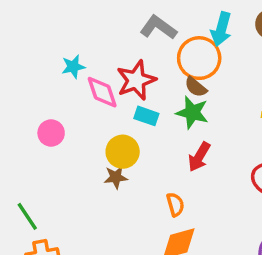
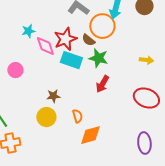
brown semicircle: (196, 87) -> (88, 40), moved
cyan rectangle: (146, 116) -> (71, 60), size x1.5
yellow circle: (123, 152) -> (46, 117), moved
orange semicircle: (175, 204) -> (77, 116), moved

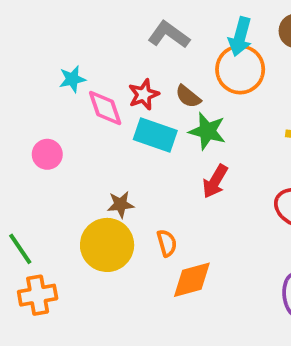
orange circle: (102, 26) -> (240, 69), moved
red star: (65, 39) -> (144, 95), size x0.7
yellow circle: (46, 117) -> (107, 245), size x1.4

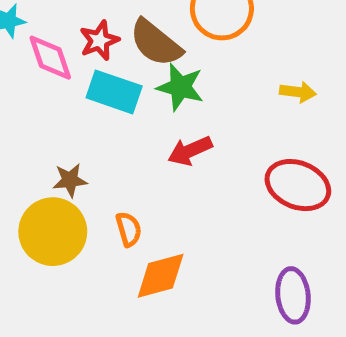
brown semicircle: (188, 96) -> (156, 43), size x1.6
red arrow: (215, 181) -> (190, 151), turned 36

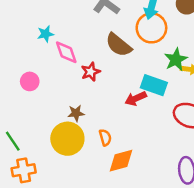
red star: (99, 40) -> (91, 72), moved
green star: (180, 87) -> (176, 60), moved, turned 30
cyan rectangle: (114, 92) -> (154, 85), moved

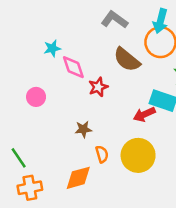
orange semicircle: (105, 137) -> (102, 154), moved
yellow circle: (67, 139) -> (138, 155), moved
orange diamond: (121, 161) -> (78, 178), moved

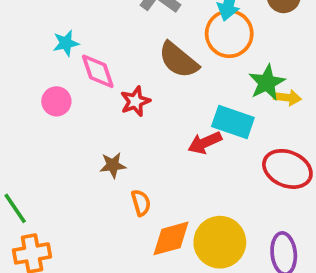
pink circle: (36, 97) -> (56, 101), moved
yellow circle: (138, 155) -> (220, 242), moved
orange diamond: (78, 178) -> (171, 238), moved

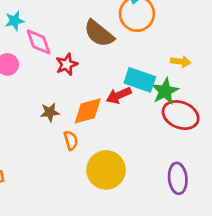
green star: (267, 83) -> (165, 91), moved
orange diamond: (171, 238) -> (88, 111), moved
yellow circle: (220, 242) -> (106, 170), moved

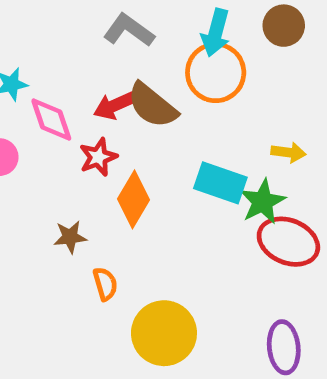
red arrow: (119, 95) -> (115, 105), moved
orange diamond: (88, 111) -> (133, 199), moved, turned -44

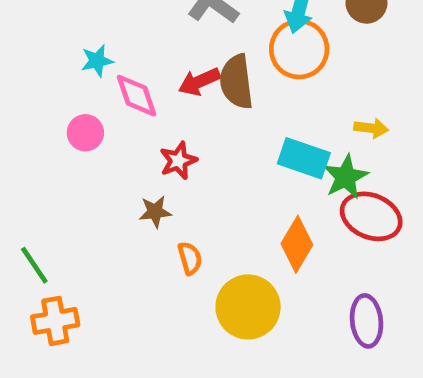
brown semicircle: (152, 105) -> (236, 82), turned 44
red star: (98, 157) -> (178, 161), moved
orange diamond: (133, 199) -> (297, 244), moved

